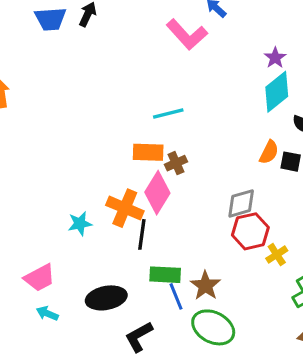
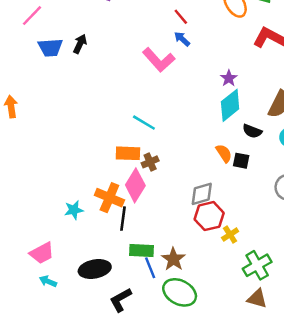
cyan line: (168, 114) -> (144, 123), turned 45
orange semicircle: (269, 152) -> (224, 153), turned -60

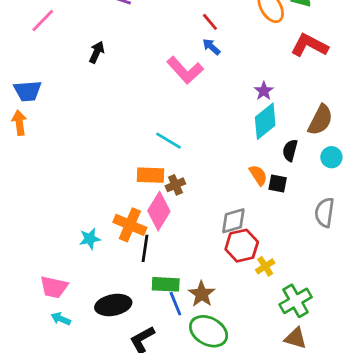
blue trapezoid: (50, 48) -> (28, 91), moved
black semicircle: (252, 131) -> (290, 150), turned 84
pink trapezoid: (42, 253) -> (54, 287), turned 40

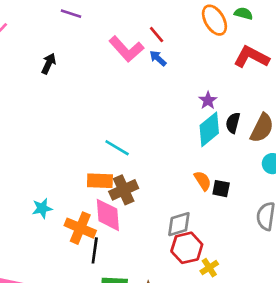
pink L-shape: (185, 70) -> (126, 49), moved
black semicircle: (290, 150) -> (233, 123), moved
brown cross: (175, 185) -> (124, 190), size x1.5
pink diamond: (159, 211) -> (108, 215), turned -36
cyan star: (90, 239) -> (42, 208), moved

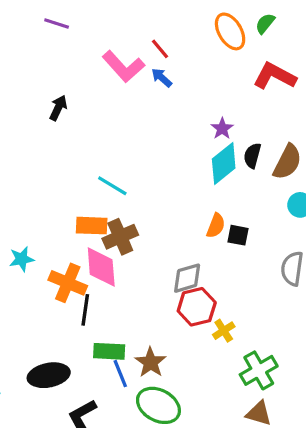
green semicircle: (243, 14) -> (265, 23), turned -66
black arrow: (49, 64) -> (58, 108), moved
orange semicircle: (203, 181) -> (216, 226), turned 54

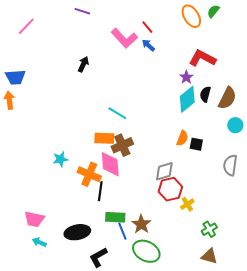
red L-shape: (275, 76) -> (202, 58), moved
green cross: (259, 370) -> (209, 229), size x0.7

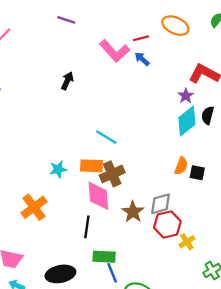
orange ellipse: (191, 16) -> (175, 26), moved, turned -35
red line: (147, 27) -> (141, 38), turned -64
cyan star: (60, 159) -> (58, 169), moved
orange cross: (89, 174) -> (34, 207), moved, turned 30
brown star: (141, 224) -> (133, 212), moved

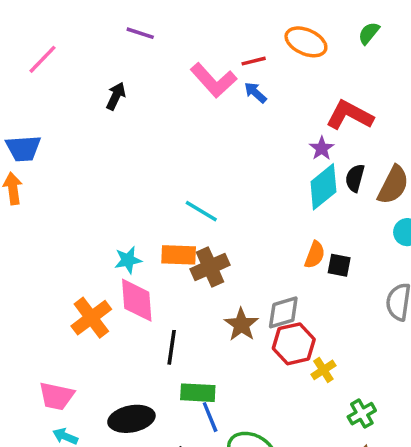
black arrow: (67, 81) -> (116, 96), moved
pink diamond: (98, 196) -> (137, 300), moved

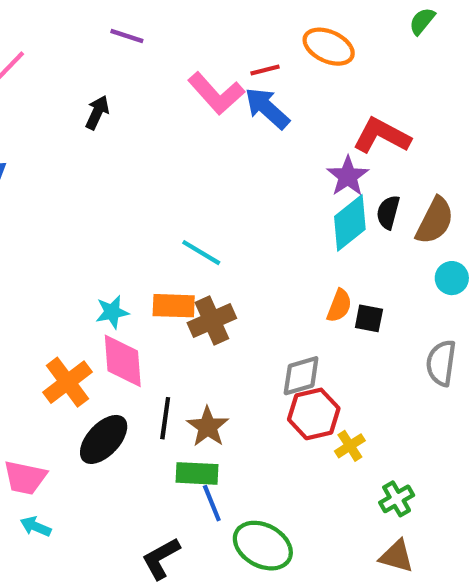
green semicircle: (369, 33) -> (422, 21), moved
blue arrow: (255, 92) -> (267, 108), size x1.6
purple star: (322, 148) -> (348, 176), size x1.4
brown star: (241, 325) -> (208, 427), moved
black ellipse: (131, 419) -> (104, 439), moved, turned -36

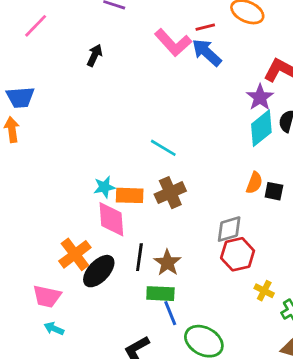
orange rectangle: (174, 306) -> (130, 195), moved
orange cross: (67, 382) -> (75, 254), moved
yellow cross: (350, 446) -> (264, 291), moved, turned -30

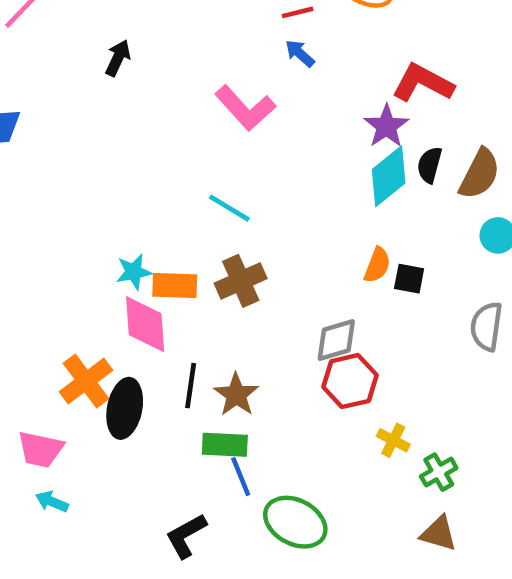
pink L-shape: (173, 43) -> (245, 108), moved
blue arrow: (207, 52) -> (300, 53), size x0.6
black ellipse: (99, 271) -> (125, 408), turned -32

